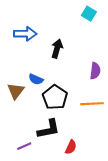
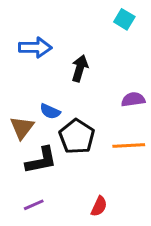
purple semicircle: (95, 71) -> (133, 99), turned -105
black L-shape: (49, 129) -> (41, 160), moved

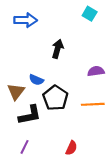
blue arrow: (35, 47) -> (26, 20), moved
purple line: (34, 205) -> (25, 147), turned -40

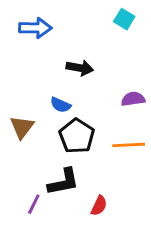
black arrow: (58, 49) -> (80, 68), turned 84
blue semicircle: (36, 80) -> (60, 105), moved
black L-shape: (30, 115) -> (63, 182), moved

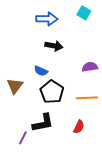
blue arrow: (35, 28) -> (47, 19), moved
red semicircle: (99, 206) -> (79, 127), moved

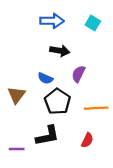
cyan square: (84, 13) -> (93, 23), moved
purple semicircle: (90, 67) -> (78, 74), moved, turned -56
purple line: (23, 138) -> (17, 149), moved, turned 64

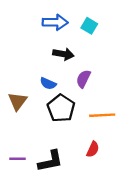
cyan square: (93, 23) -> (89, 26), moved
black L-shape: (48, 136) -> (50, 161), moved

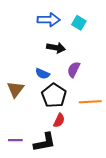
red semicircle: (93, 149) -> (59, 120), moved

